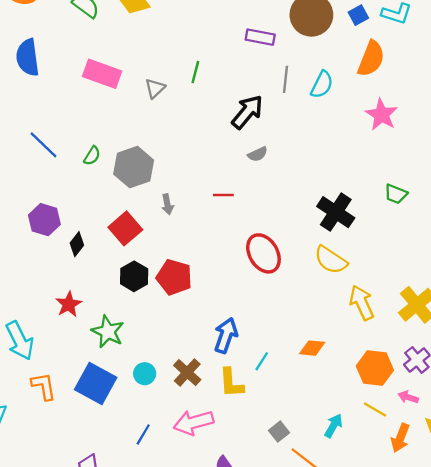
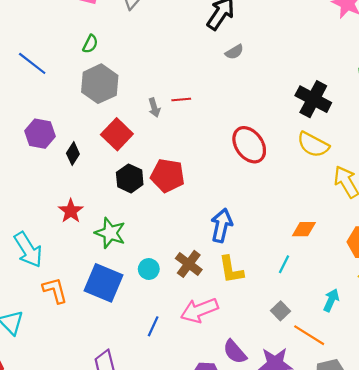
green semicircle: (92, 156) -> (90, 44), moved
gray hexagon: (134, 167) -> (100, 84), moved
red line: (223, 195) -> (181, 99), moved
cyan line: (262, 361) -> (284, 264), moved

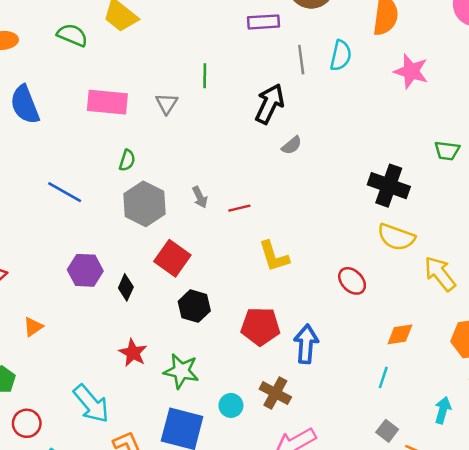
gray arrow: (154, 108) -> (200, 197), moved
red ellipse: (249, 145) -> (352, 281), moved, size x0.7
red pentagon: (168, 176) -> (260, 326), moved
yellow L-shape: (231, 270) -> (274, 256), moved

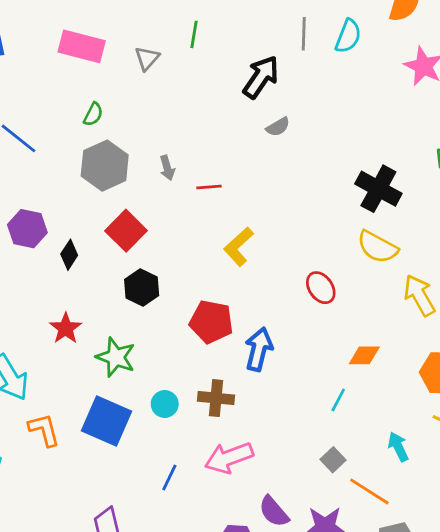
yellow L-shape: (274, 256) -> (239, 247), turned 56
brown cross: (275, 393) -> (216, 398), turned -32
cyan arrow: (443, 410) -> (398, 447), turned -50

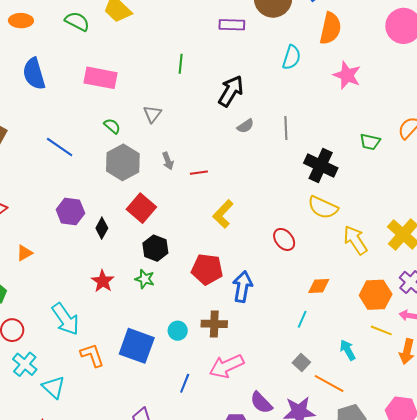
gray line: (304, 34) -> (286, 128), moved
gray triangle: (147, 58) -> (152, 114), moved
green semicircle: (93, 114) -> (112, 126), turned -72
green star: (116, 357) -> (145, 279), moved, size x0.7

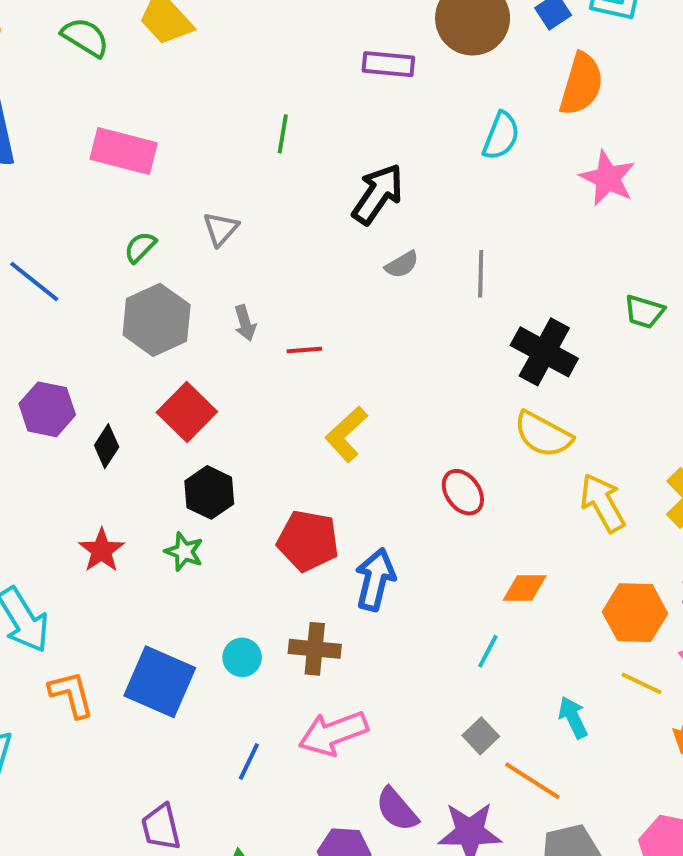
green semicircle: (112, 126) -> (140, 247), turned -90

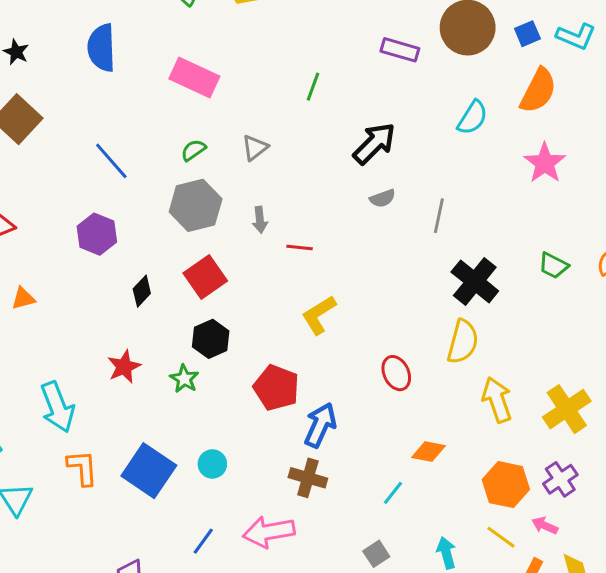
purple hexagon: (47, 409) -> (97, 234), moved
yellow semicircle: (543, 434) -> (463, 342), turned -114
brown cross: (315, 649) -> (308, 478), moved

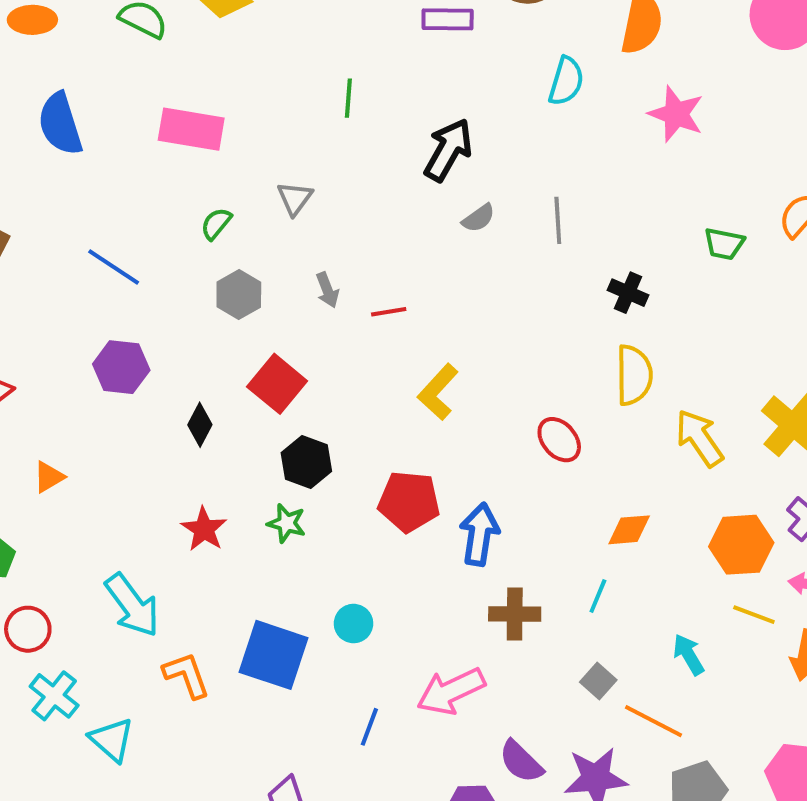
gray hexagon: (196, 205) -> (239, 295), size x0.7
black cross: (475, 281) -> (628, 293), size x0.6
brown cross: (308, 478) -> (515, 614), moved

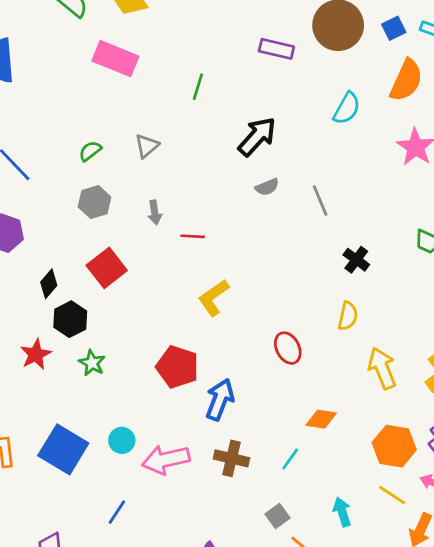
pink rectangle: (191, 129) -> (115, 59), moved
gray line: (558, 220) -> (320, 201), turned -32
yellow semicircle: (634, 375) -> (348, 316), size x0.7
black hexagon: (306, 462) -> (70, 319), moved
pink arrow: (451, 691) -> (166, 460), moved

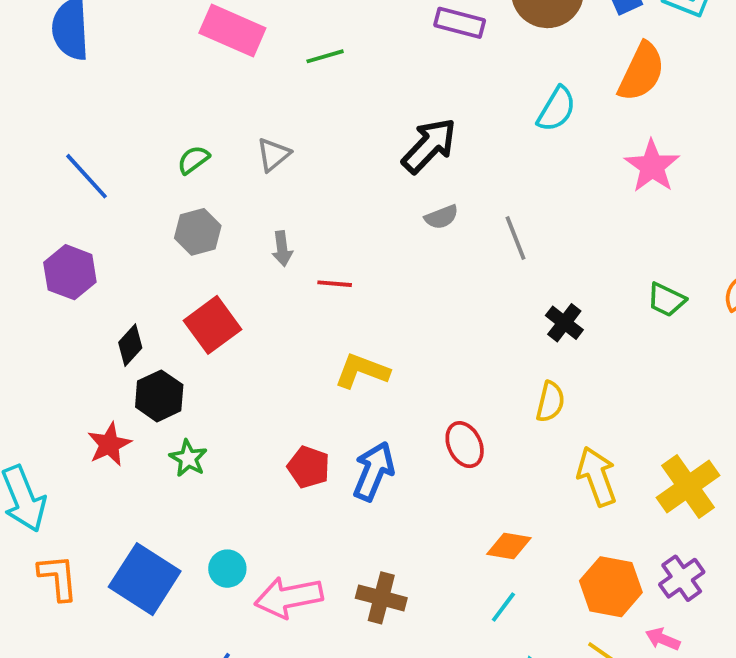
green line: (198, 87) -> (325, 56), moved, turned 55
yellow L-shape: (214, 298) -> (362, 371), turned 54
red pentagon: (178, 367) -> (309, 467), size x0.7
blue arrow: (220, 400) -> (374, 471), moved
cyan line: (290, 459) -> (503, 607), moved

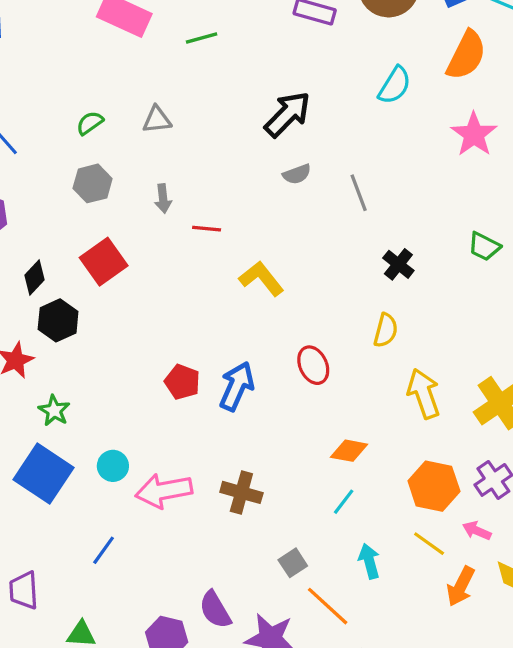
gray triangle: (273, 155) -> (157, 120), turned 32
yellow L-shape: (362, 371) -> (261, 279), moved, turned 30
green star: (188, 458) -> (54, 411), moved

